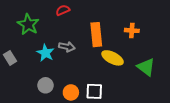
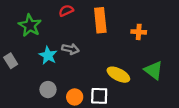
orange rectangle: (96, 35) -> (100, 20), moved
yellow ellipse: (113, 58) -> (118, 75), moved

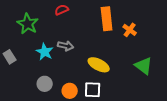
orange rectangle: (100, 20) -> (107, 19), moved
orange cross: (139, 32) -> (130, 30), turned 32
yellow ellipse: (118, 75) -> (99, 65), moved

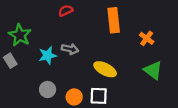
green star: (28, 24) -> (20, 35), moved
orange cross: (130, 30) -> (147, 38), moved
cyan star: (45, 52) -> (48, 55), turned 30

